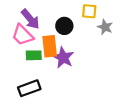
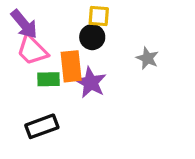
yellow square: (89, 11) -> (99, 16), moved
purple arrow: (30, 19) -> (24, 24), moved
gray star: (105, 27) -> (147, 58), moved

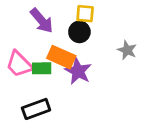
purple arrow: (24, 24) -> (42, 21), moved
pink trapezoid: (32, 50) -> (19, 64), moved
orange rectangle: (71, 66) -> (61, 57), turned -60

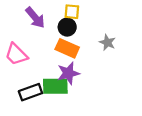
orange rectangle: (61, 57) -> (67, 48), moved
green rectangle: (42, 68) -> (55, 86), moved, size x1.5
purple star: (78, 71) -> (68, 73), moved, turned 30

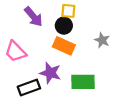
purple star: (68, 73) -> (50, 73), moved, turned 30
green rectangle: (55, 86) -> (83, 82), moved

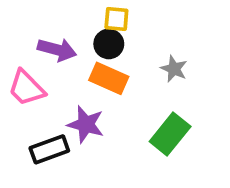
purple arrow: (33, 17) -> (57, 50), moved, turned -35
green rectangle: (83, 82) -> (170, 134), moved, turned -50

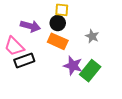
purple star: (86, 124) -> (73, 66), moved
black rectangle: (49, 149) -> (24, 61), moved

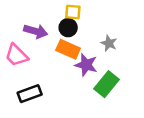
black rectangle: (24, 61) -> (30, 94), moved
purple star: (73, 66) -> (86, 65), moved

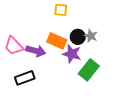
black circle: (68, 28) -> (78, 37), moved
purple arrow: (36, 31) -> (36, 51), moved

